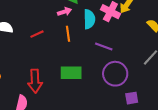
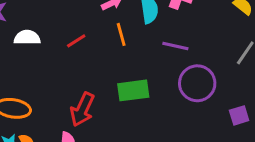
red arrow: (35, 81) -> (82, 109), turned 35
purple square: (132, 98) -> (239, 115), moved

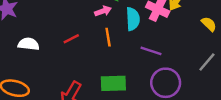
white semicircle: (27, 38) -> (29, 44), moved

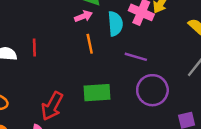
red line: (71, 39) -> (34, 48), moved, turned -63

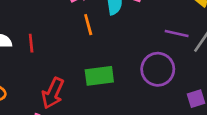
red line: (34, 48) -> (31, 43), moved
purple line: (136, 57) -> (177, 34), moved

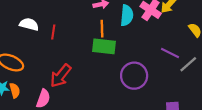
purple circle: (158, 69) -> (134, 76), moved
green rectangle: (99, 76) -> (104, 46), moved

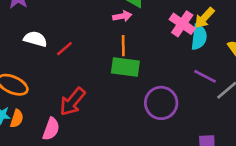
cyan semicircle: (127, 15) -> (199, 37), moved
red line: (53, 32) -> (64, 49), turned 40
orange semicircle: (15, 90) -> (17, 119), turned 32

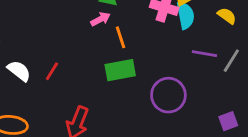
white semicircle: (35, 39) -> (19, 71), turned 40
orange line: (123, 46) -> (121, 37), moved

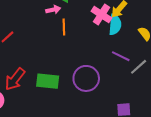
green rectangle: (120, 70) -> (48, 81), moved

